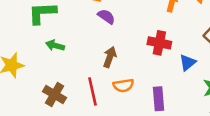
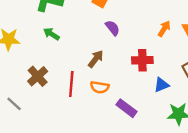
purple semicircle: (106, 16) -> (113, 28), moved
red cross: (159, 43) -> (142, 60), turned -30
purple rectangle: (159, 99) -> (126, 108), turned -66

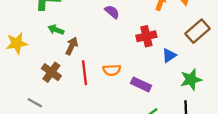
brown arrow: (96, 59) -> (72, 46), moved

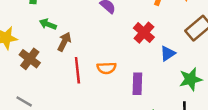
red cross: (146, 36) -> (144, 33), turned -36
brown cross: (51, 72) -> (30, 59), moved
purple rectangle: (141, 84) -> (137, 84), turned 66

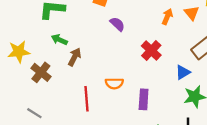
blue triangle: (168, 53) -> (183, 72), moved
red line: (77, 70) -> (87, 99), moved

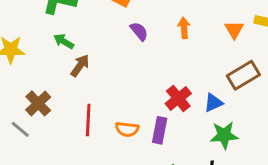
orange arrow: (167, 17) -> (184, 28), moved, turned -35
red cross: (151, 50) -> (178, 98), moved
brown cross: (41, 72) -> (38, 103), moved
orange semicircle: (114, 83) -> (127, 129), moved

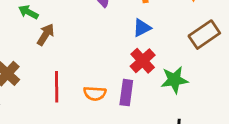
blue triangle: (213, 103) -> (142, 28), moved
green star: (224, 135) -> (174, 80), moved

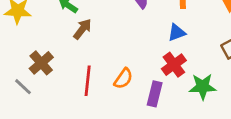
orange semicircle: (95, 93) -> (123, 79), moved, turned -65

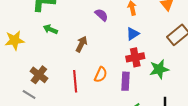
brown arrow: (82, 29) -> (81, 44), moved
red cross: (174, 65) -> (135, 57), turned 36

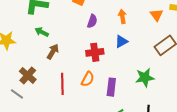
purple semicircle: (101, 15) -> (92, 21), turned 64
brown arrow: (81, 44) -> (53, 52), moved
red cross: (135, 57) -> (95, 52), moved

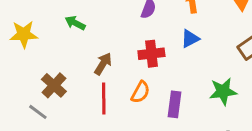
brown arrow: (53, 52) -> (103, 64), moved

